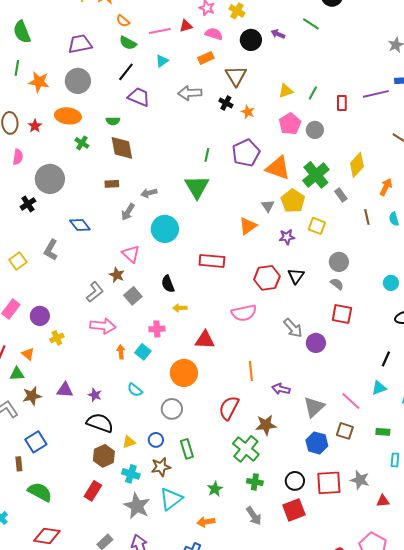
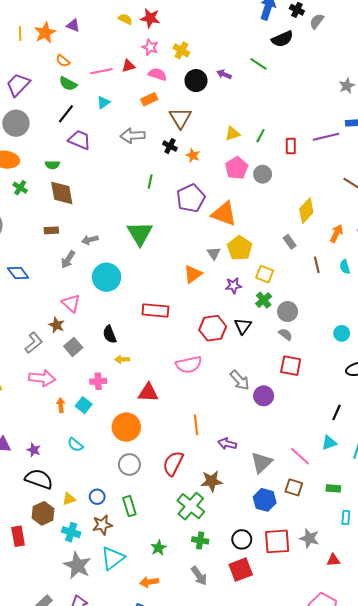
purple trapezoid: (80, 44) -> (18, 85), turned -35
green line: (207, 155) -> (150, 181), moved
green cross: (316, 175) -> (264, 300), moved, size x0.6
gray circle: (172, 409) -> (129, 464), moved
red rectangle: (93, 491) -> (18, 536), moved, turned -42

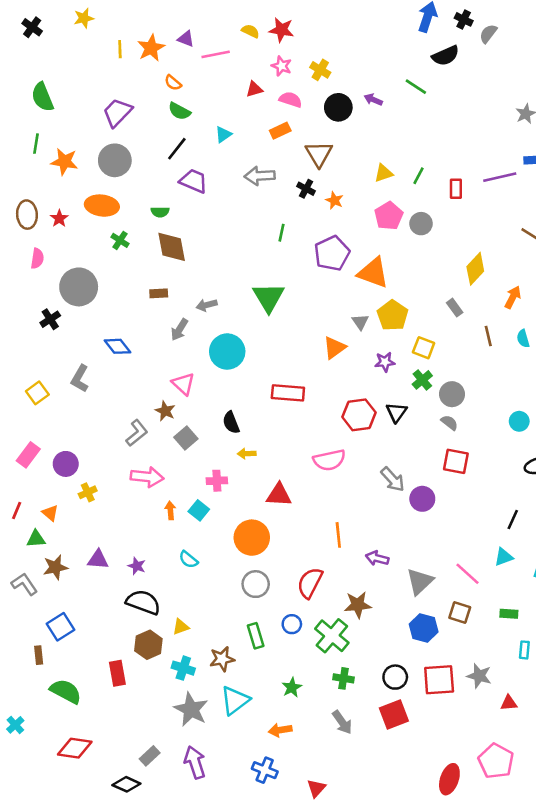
pink line: (101, 71) -> (216, 54), moved
blue circle: (97, 497) -> (292, 624), moved

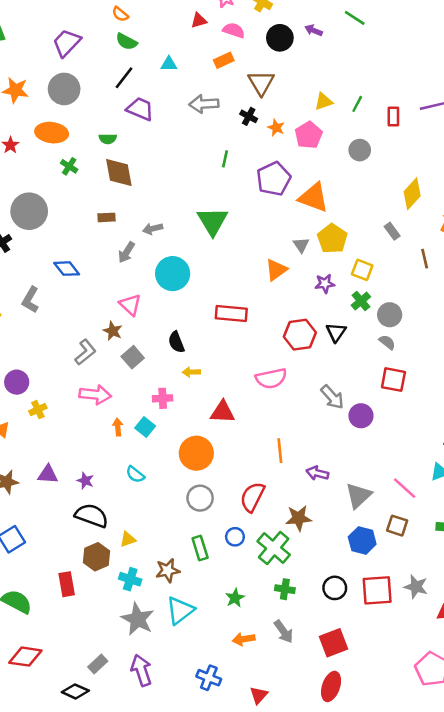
cyan triangle: (223, 134) -> (169, 64), turned 35
pink pentagon: (389, 216) -> (309, 135), moved
red square: (394, 715) -> (334, 643), moved
orange arrow: (280, 730) -> (244, 639), moved
red ellipse: (449, 779) -> (331, 686), moved

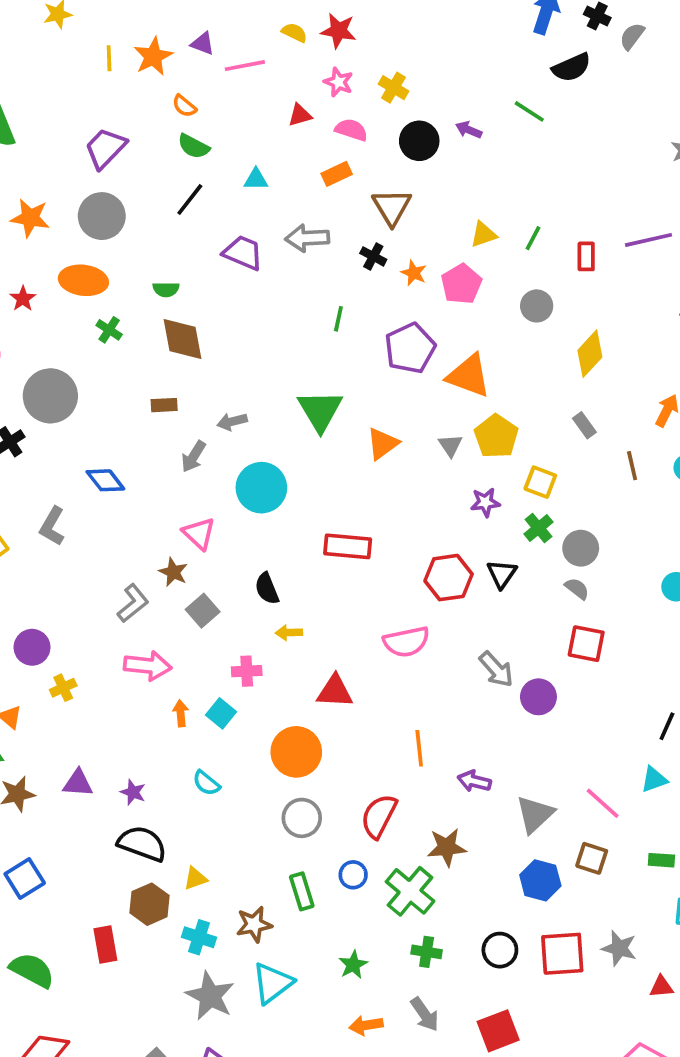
purple trapezoid: (140, 109) -> (243, 253), moved
yellow diamond: (412, 194) -> (590, 354), moved
orange triangle: (276, 270) -> (382, 444), moved

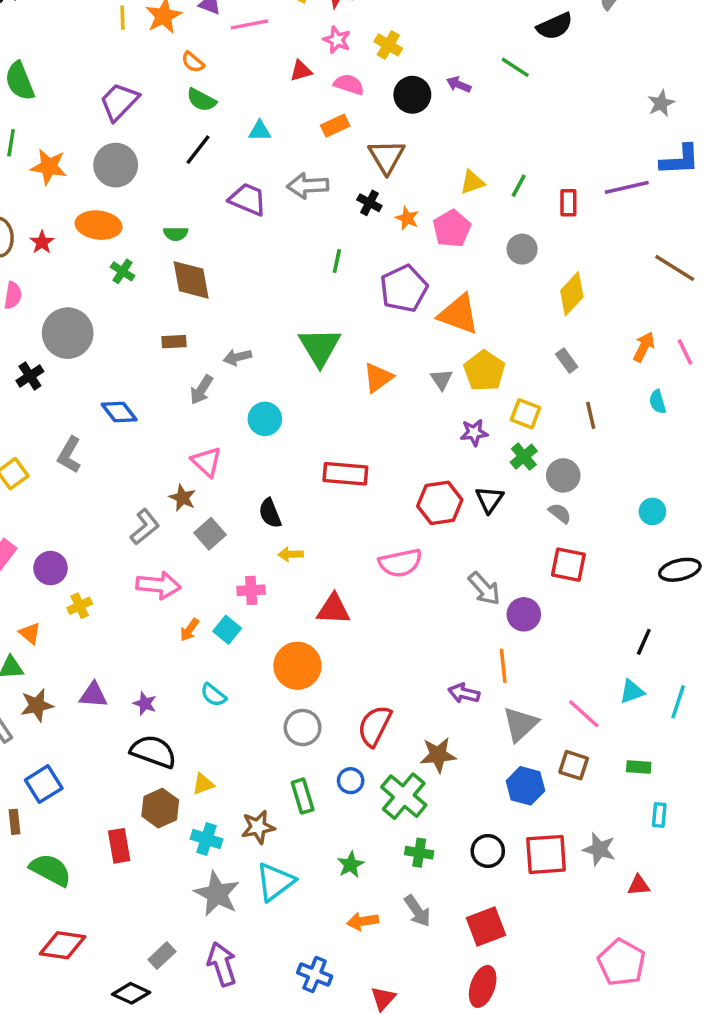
brown line: (632, 466) -> (591, 415), moved
cyan circle: (261, 488) -> (265, 419), size x0.7
orange arrow: (181, 713) -> (189, 630), turned -140
orange line: (419, 748) -> (503, 666), moved

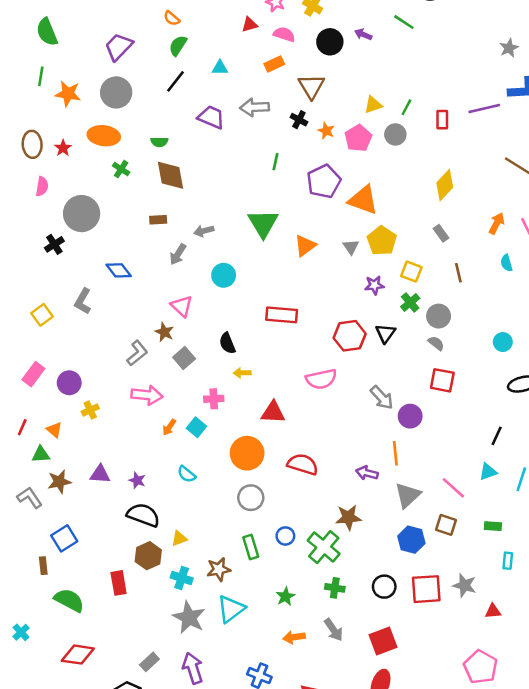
green semicircle: (201, 100) -> (178, 46), turned 95
gray circle: (522, 249) -> (395, 134), moved
red semicircle: (375, 726) -> (303, 464), moved, turned 80

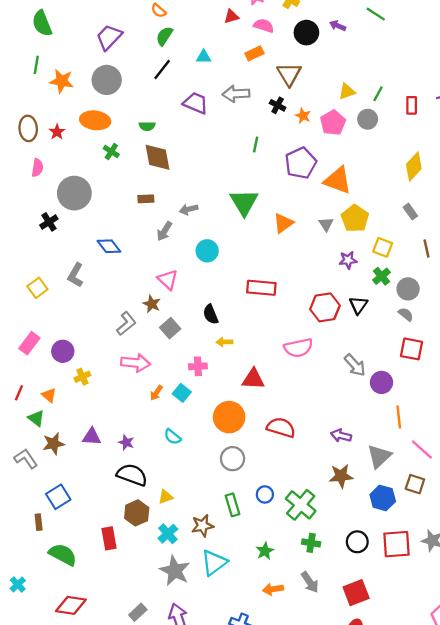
orange line: (395, 453) -> (399, 417), moved
green triangle: (41, 454) -> (36, 418), turned 42
brown star: (348, 517) -> (341, 476), moved
cyan cross: (182, 578) -> (168, 534), turned 30

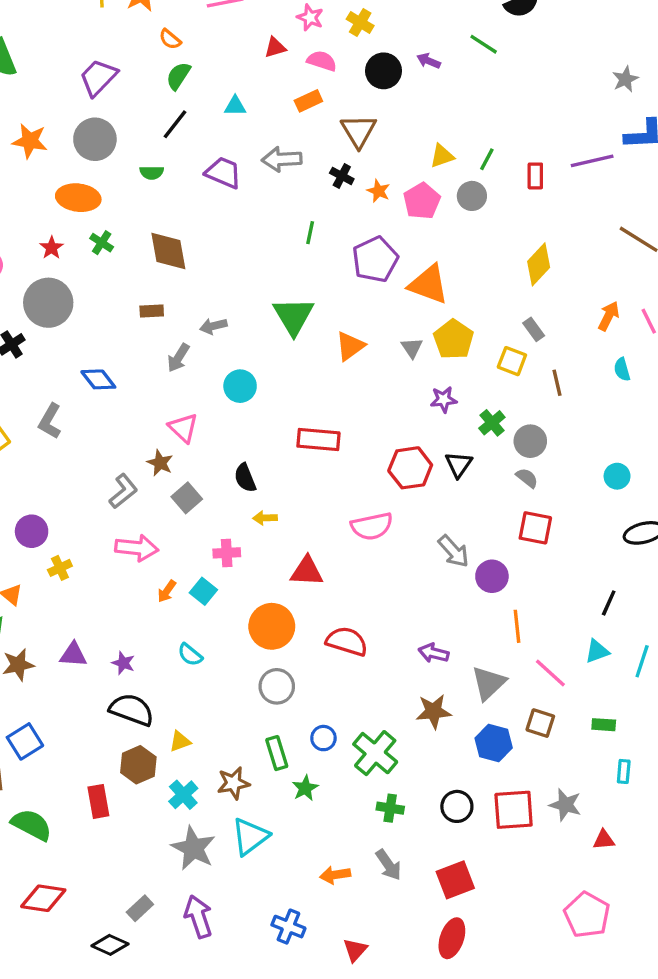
green semicircle: (147, 126) -> (152, 173), moved
red star: (57, 132) -> (52, 248), moved
yellow square: (383, 247) -> (512, 361), moved
green star: (265, 551) -> (305, 788), moved

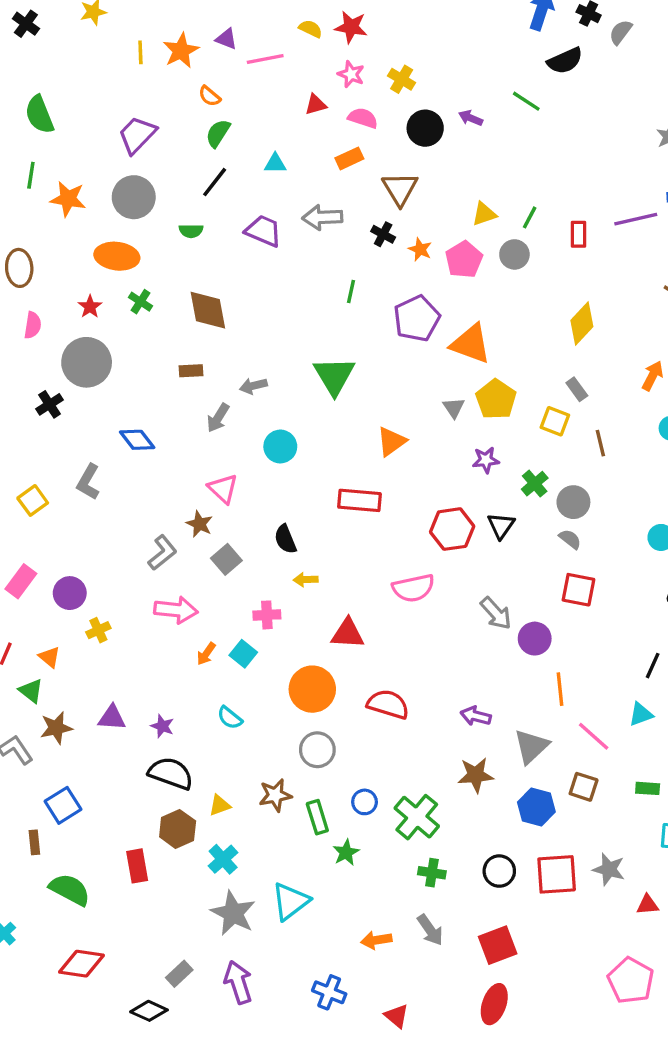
orange triangle: (350, 346) -> (391, 441), moved
brown star: (233, 783) -> (275, 795), moved
red triangle: (355, 950) -> (397, 1016), turned -32

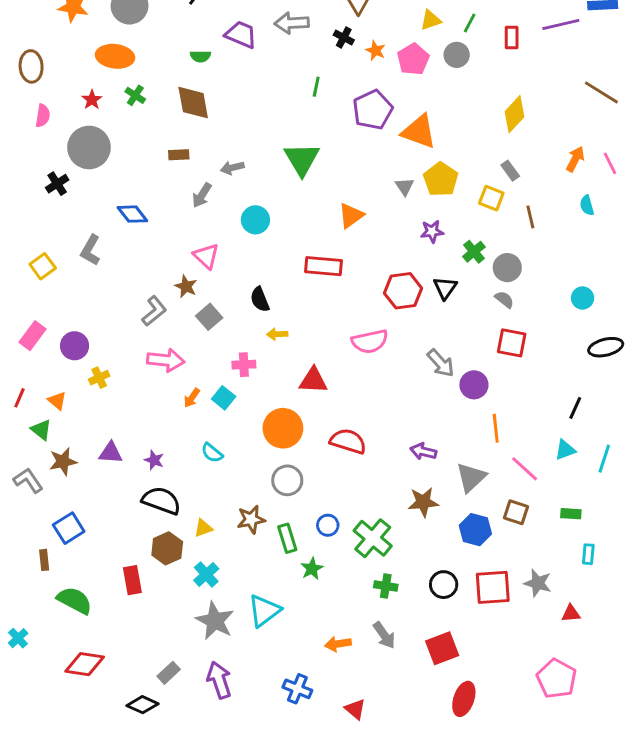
green semicircle: (191, 231) -> (200, 56), moved
red ellipse: (494, 1004) -> (464, 699), moved

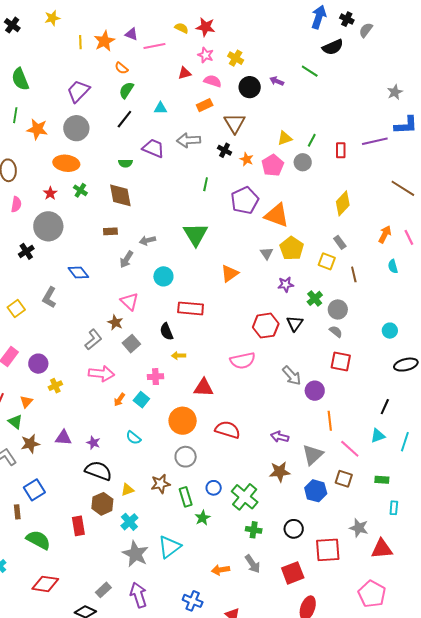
red rectangle: (323, 266) -> (191, 308), moved
orange triangle: (57, 401) -> (26, 402), turned 32
red square: (493, 587) -> (328, 550), moved
red triangle: (571, 614) -> (382, 549), size x1.6

